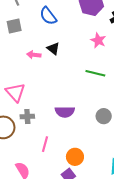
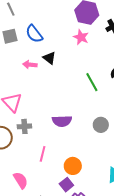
blue semicircle: (48, 16) -> (34, 34), moved
pink star: (98, 40) -> (81, 37), moved
green line: (95, 73) -> (92, 82), turned 48

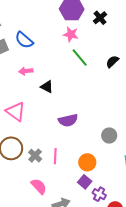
black triangle: (49, 58) -> (47, 87), moved
green line: (92, 82) -> (80, 57), moved
gray circle: (101, 125) -> (109, 136), moved
gray cross: (24, 126) -> (35, 156), moved, turned -32

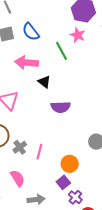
green line: (80, 57) -> (61, 51), moved
pink arrow: (26, 71) -> (27, 63), size x1.6
purple semicircle: (68, 120) -> (61, 107), moved

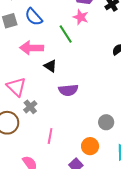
gray cross: (20, 147) -> (30, 107), moved
orange circle: (70, 164) -> (90, 146), moved

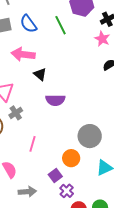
pink star: (81, 17) -> (102, 39), moved
green line: (66, 34) -> (60, 25), moved
gray circle: (106, 122) -> (90, 136), size x1.5

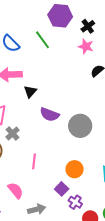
black triangle: (40, 74) -> (30, 91), turned 40
purple semicircle: (55, 100) -> (50, 114), turned 30
gray circle: (90, 136) -> (80, 126), moved

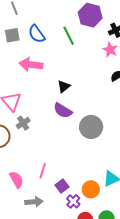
black triangle: (30, 91) -> (64, 86), moved
pink line: (34, 161) -> (43, 171), moved
orange circle: (75, 169) -> (91, 189), moved

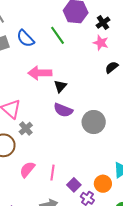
pink arrow: (31, 65) -> (40, 73), moved
pink semicircle: (16, 180) -> (27, 169), moved, turned -102

